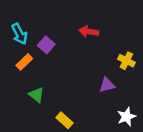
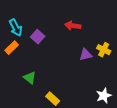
orange rectangle: (24, 62) -> (12, 48), moved
purple triangle: (107, 85) -> (86, 55), moved

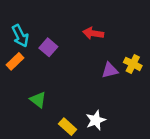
white star: (104, 96) -> (96, 120), moved

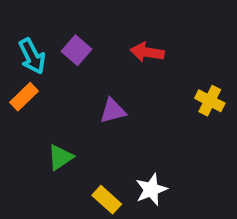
purple square: (48, 47) -> (76, 50), moved
purple triangle: (110, 70) -> (113, 111), moved
green triangle: (38, 100) -> (60, 157), turned 48

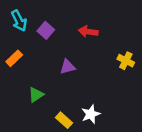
cyan arrow: (32, 56) -> (19, 21), moved

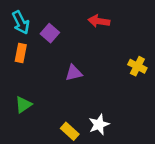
red arrow: (88, 32) -> (99, 21), moved
orange rectangle: (14, 58) -> (21, 53), moved, turned -35
green triangle: (36, 95) -> (23, 105), moved

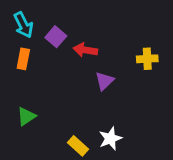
red arrow: (99, 21) -> (85, 50), moved
yellow cross: (137, 66) -> (147, 59), moved, turned -30
purple triangle: (74, 73) -> (104, 81), moved, turned -30

